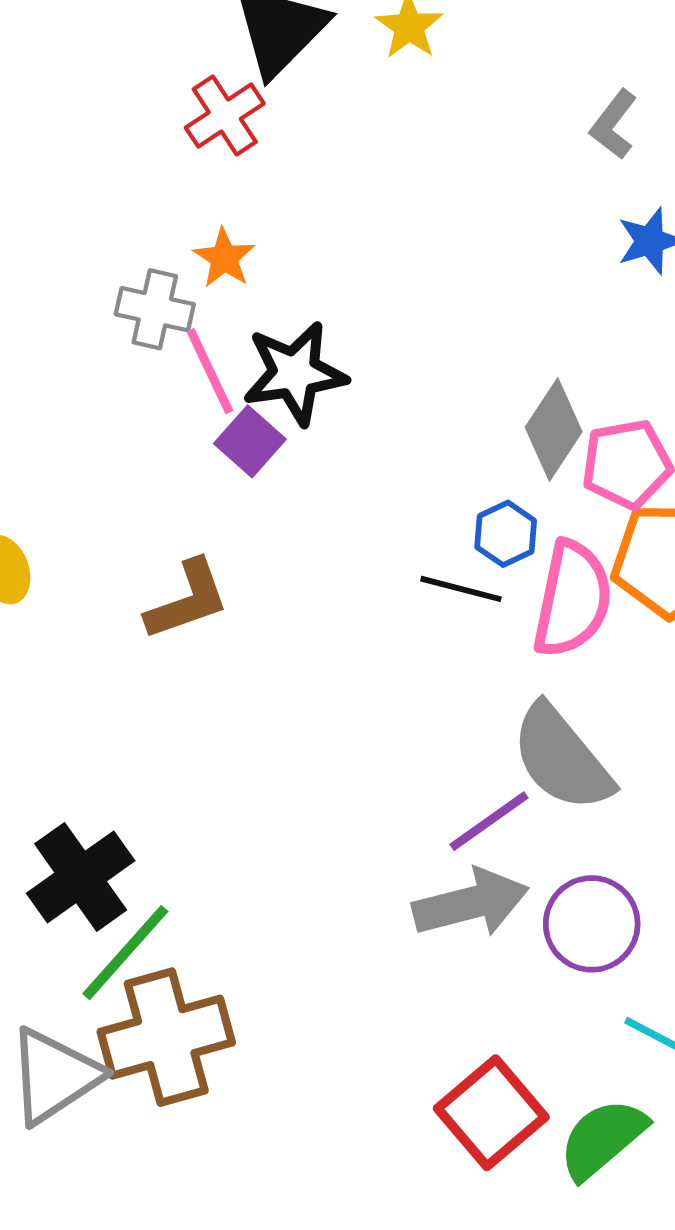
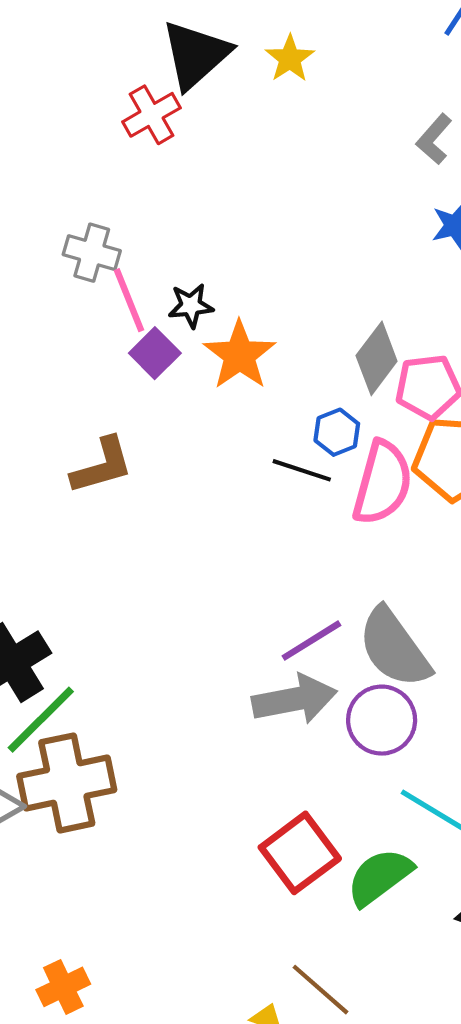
orange star: (224, 258) -> (240, 355), moved, size x1.6
black star: (295, 373) -> (191, 306), size x0.6
gray semicircle: (562, 758) -> (394, 648), moved

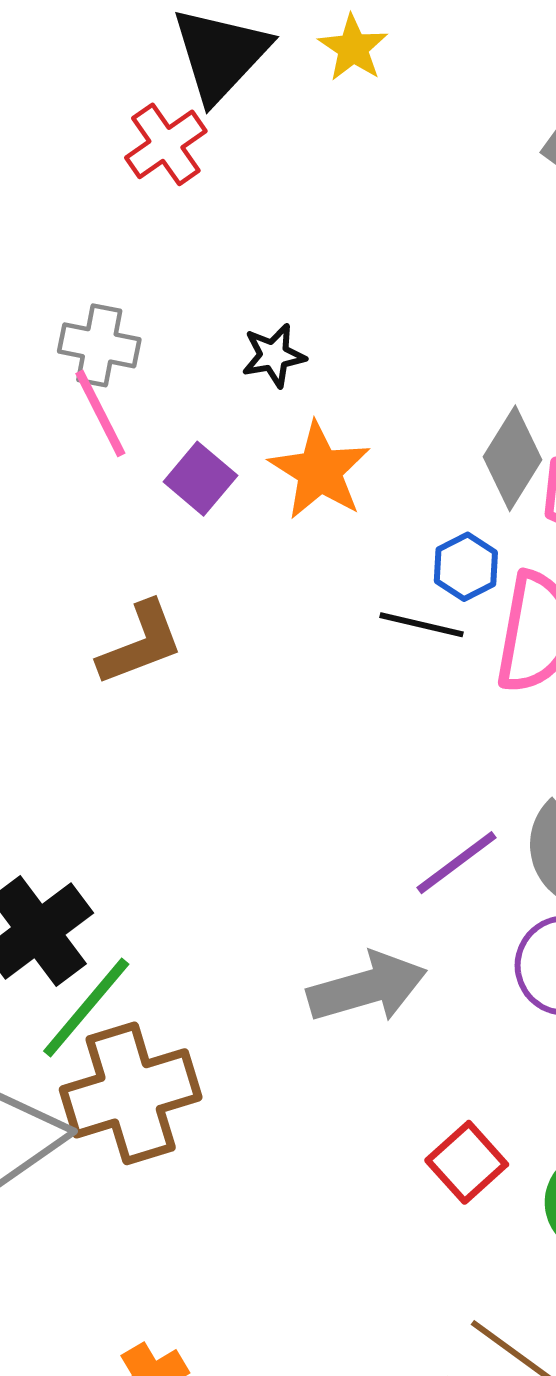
pink line: (129, 300) -> (100, 413), moved
black star: (191, 306) -> (274, 355), moved
gray arrow: (295, 699) -> (367, 987), moved
red square: (300, 853) -> (467, 1162), size x0.7

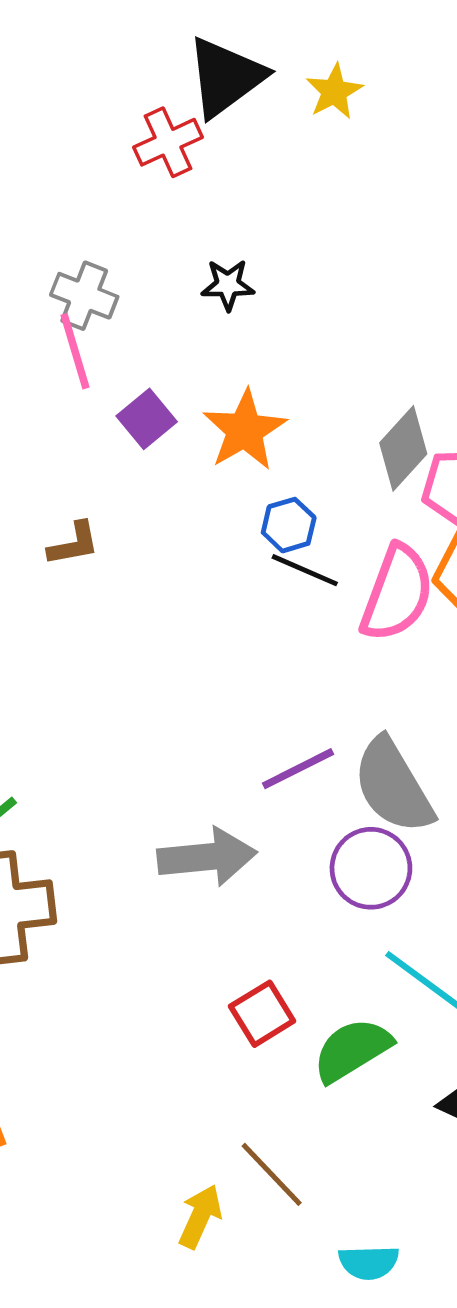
black star: (274, 355) -> (228, 285), moved
blue hexagon: (466, 567) -> (289, 525), moved
brown L-shape: (140, 643) -> (74, 544), size x0.7

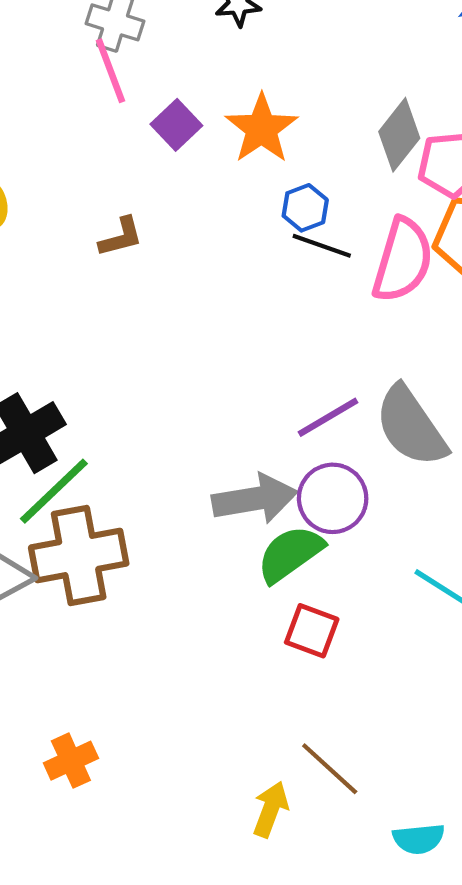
purple circle: (371, 868) -> (333, 498), moved
red square: (262, 1014) -> (312, 631), turned -34
green semicircle: (352, 1050) -> (290, 554), moved

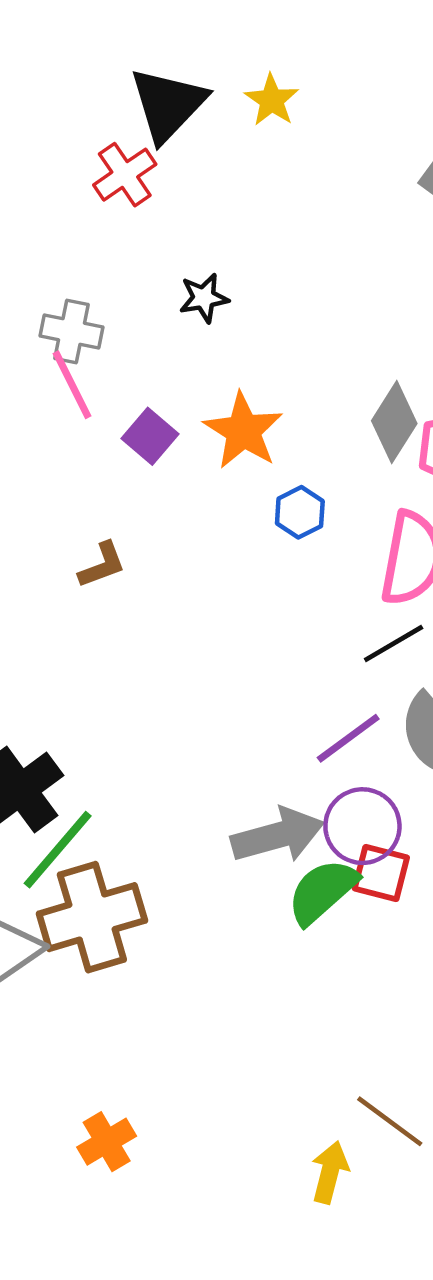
black line: (322, 246) -> (394, 643), moved, turned -44
red square: (312, 631) -> (381, 873), moved

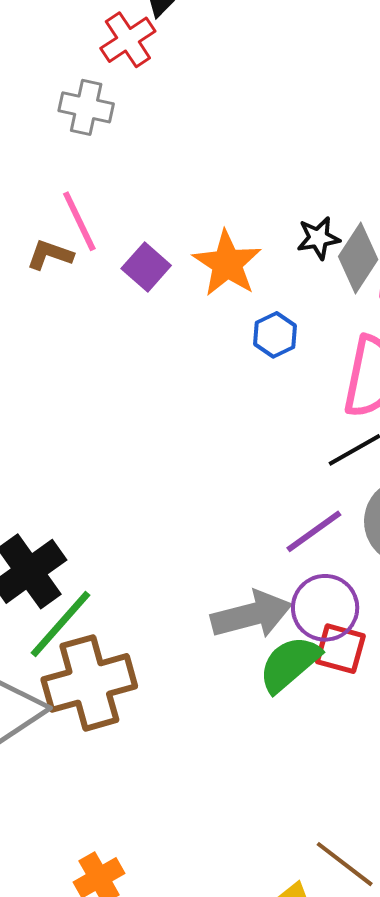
black star: (204, 298) -> (318, 238), moved
gray cross: (71, 331) -> (86, 107), moved
brown L-shape: (102, 565) -> (50, 255), moved, turned -141

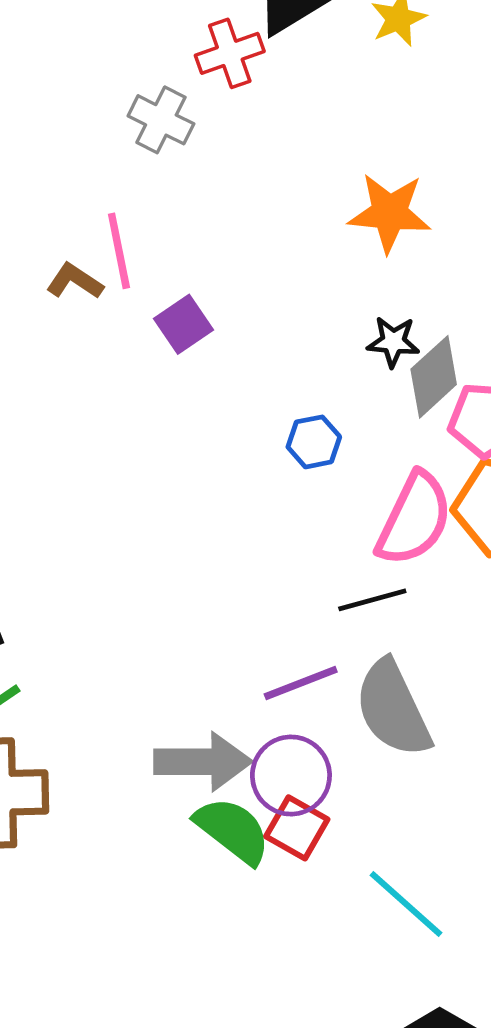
orange star: (227, 264) -> (390, 213), moved, turned 30
green semicircle: (289, 664) -> (233, 830), turned 64

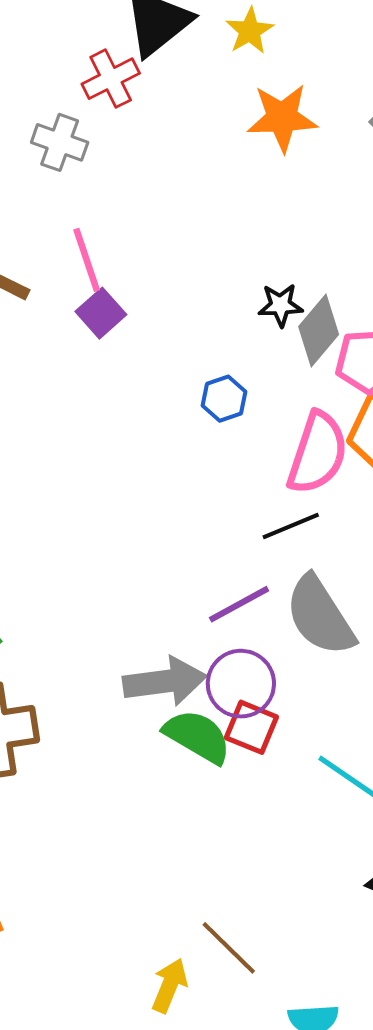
orange star: (390, 213) -> (282, 118), moved
pink line: (119, 251) -> (87, 260), moved

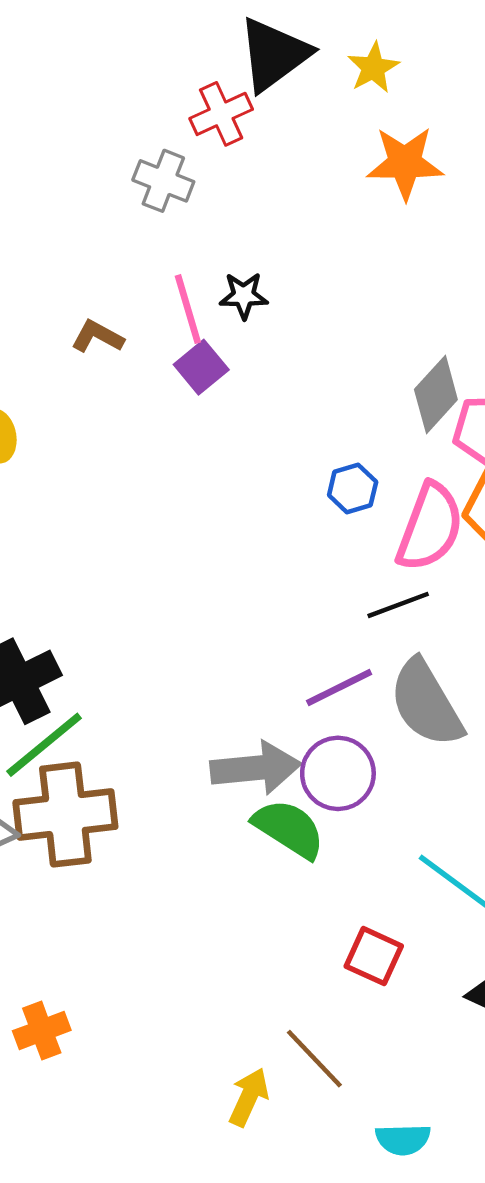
black star: (280, 305) -> (244, 296), moved
blue hexagon: (224, 399) -> (353, 488), moved
red square: (251, 727) -> (374, 956), moved

